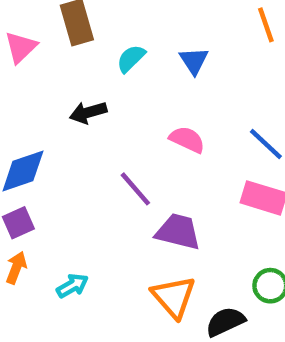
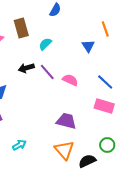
blue triangle: (194, 61) -> (88, 46), moved
purple line: (135, 189) -> (47, 72), moved

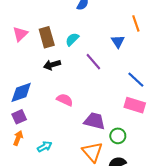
brown rectangle: (21, 28) -> (47, 37), moved
purple line: (47, 72) -> (93, 62), moved
pink semicircle: (70, 80) -> (65, 100), moved
green circle: (107, 145) -> (118, 136), moved

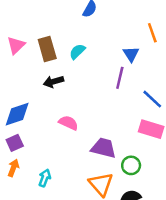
purple line: (93, 62) -> (120, 78), moved, turned 54
cyan arrow: (45, 147) -> (45, 178), turned -40

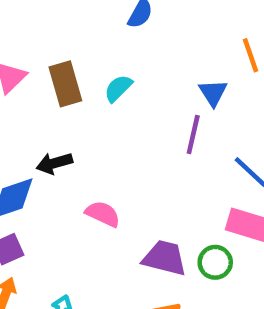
black arrow: (53, 82) -> (54, 163), moved
green circle: (131, 165) -> (215, 262), moved

